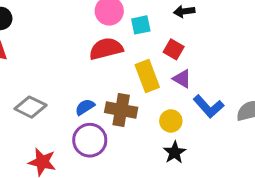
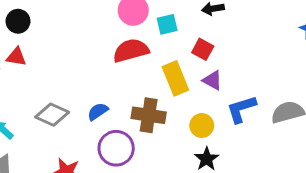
blue L-shape: (208, 106) -> (241, 109), turned 116
blue semicircle: (85, 107) -> (98, 111), moved

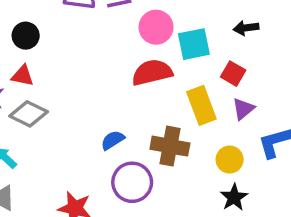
cyan square: (167, 24) -> (194, 44), size x1.4
purple triangle: (213, 80) -> (243, 109), turned 50
gray diamond: (52, 115) -> (29, 114), moved

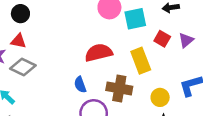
red semicircle: (152, 72) -> (99, 53), moved
purple triangle: (243, 109) -> (186, 40), moved
blue semicircle: (113, 140) -> (80, 85), turned -77

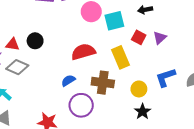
black circle: (20, 14) -> (35, 41), moved
blue semicircle: (80, 85) -> (68, 81), turned 80

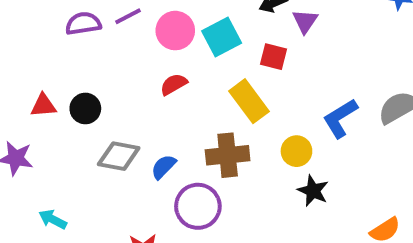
purple triangle: (160, 38) -> (305, 21), moved
red triangle: (13, 44) -> (43, 105), moved
red semicircle: (83, 52) -> (174, 84), moved, size x0.6
gray diamond: (17, 67) -> (119, 156), moved

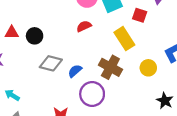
brown cross: (228, 155) -> (110, 67), turned 30
black star: (313, 191) -> (165, 101), moved

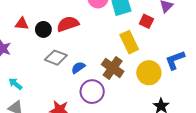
red semicircle: (84, 26) -> (68, 24), moved, size x1.5
yellow circle: (148, 68) -> (149, 73), size x1.5

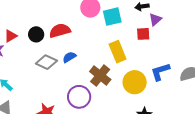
red square: (146, 21) -> (143, 34), moved, turned -32
red triangle: (22, 24) -> (11, 36), moved, turned -40
blue semicircle: (78, 68) -> (69, 57), moved

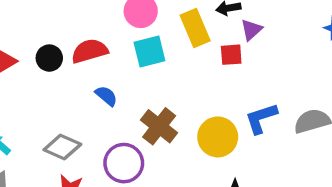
cyan square: (112, 17) -> (149, 51), moved
yellow rectangle: (118, 52) -> (195, 28), moved
blue semicircle: (69, 57) -> (106, 96), turned 72
gray diamond: (46, 62) -> (62, 147), moved

